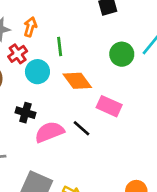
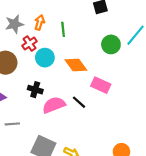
green line: (60, 47) -> (63, 29), moved

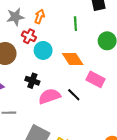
green line: (63, 29) -> (75, 24), moved
red cross: (29, 44) -> (29, 36), turned -32

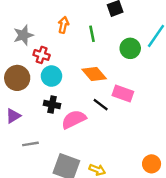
orange arrow: (40, 16) -> (63, 25), moved
cyan circle: (43, 50) -> (51, 76), moved
black line: (74, 95) -> (101, 105), moved

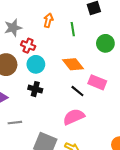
pink semicircle: (74, 119) -> (74, 117), moved

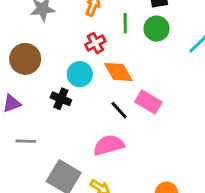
green circle: (105, 43) -> (157, 29), moved
red cross: (28, 46) -> (95, 43), moved, turned 32
cyan circle: (36, 64) -> (80, 74), moved

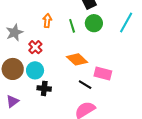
red cross: (95, 43) -> (35, 47), moved
cyan circle: (80, 74) -> (35, 70), moved

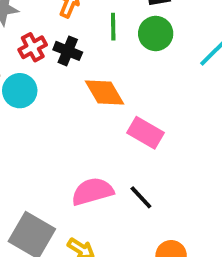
black line: (85, 85) -> (141, 197), moved
black cross: (44, 88) -> (68, 51), moved

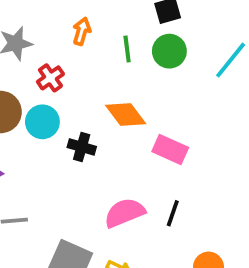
black cross: (68, 51) -> (82, 147), moved
black line: (141, 197) -> (173, 213), turned 68

